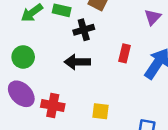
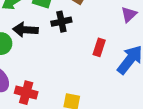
black arrow: (77, 62) -> (25, 30), moved

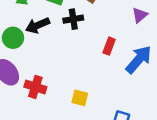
black arrow: (25, 30) -> (38, 25), turned -30

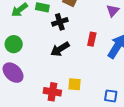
black arrow: (38, 25) -> (60, 49), moved
red cross: (35, 87) -> (52, 92), moved

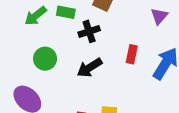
green circle: (14, 44) -> (45, 59), moved

